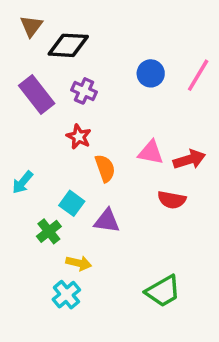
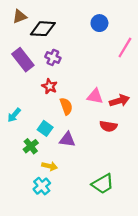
brown triangle: (31, 26) -> (20, 16), turned 32
blue circle: (151, 73) -> (99, 23), moved

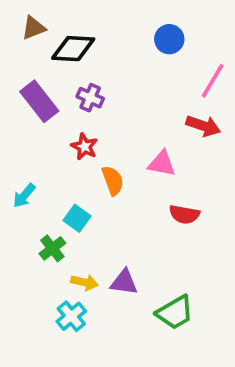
red arrow: (119, 101) -> (203, 126), moved, turned 36
purple triangle: (67, 140) -> (124, 282), moved

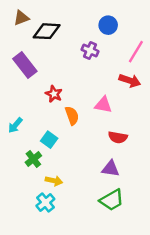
purple cross: (90, 98) -> (90, 50), moved
purple triangle: (124, 282) -> (111, 169), moved

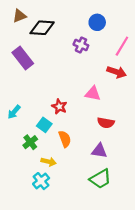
red star: (54, 94) -> (59, 107), moved
orange semicircle: (72, 116) -> (65, 139), moved

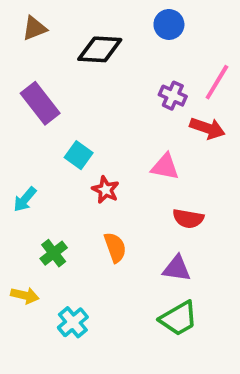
blue circle: (97, 22) -> (169, 24), moved
black diamond: (42, 28) -> (100, 49), moved
purple cross: (81, 45) -> (173, 96), moved
cyan square: (44, 125) -> (79, 155), moved
yellow arrow: (49, 162) -> (25, 295), moved

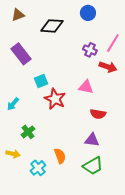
cyan square: (79, 155) -> (41, 81), turned 32
red star: (106, 190) -> (55, 99), size x1.5
orange semicircle: (115, 247) -> (60, 156), moved

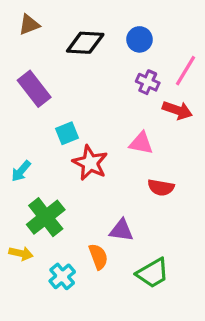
blue circle: (88, 13) -> (139, 39), moved
green cross: (28, 132) -> (46, 217), size x1.6
purple triangle: (92, 140) -> (121, 230), moved

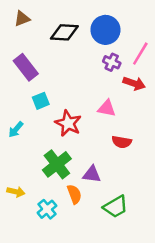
blue circle: (139, 39) -> (105, 30), size x1.5
cyan square: (67, 133) -> (41, 101), moved
green cross: (46, 217) -> (57, 164), moved

